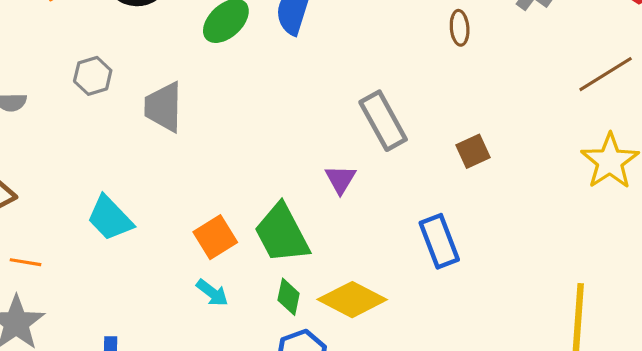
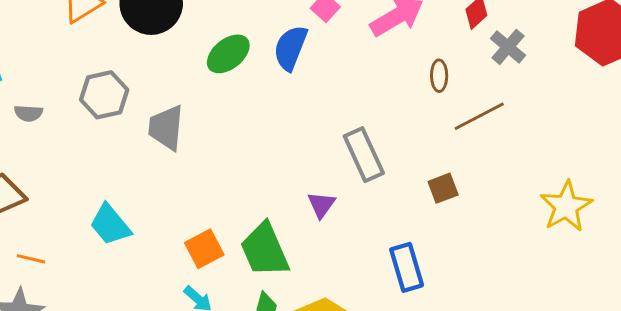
brown line: (606, 74) -> (479, 116), moved
gray hexagon: (93, 76) -> (104, 95), size x1.4

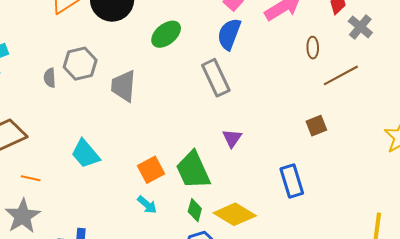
blue semicircle: (290, 48) -> (229, 34), moved
gray semicircle: (28, 113) -> (50, 78), moved, turned 84
gray rectangle: (364, 155) -> (216, 78), moved

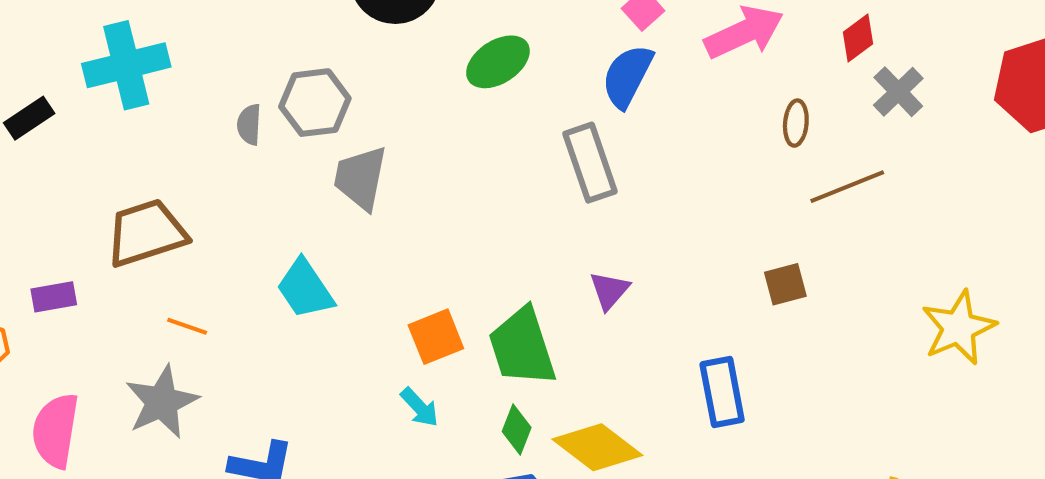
gray trapezoid: (123, 86) -> (361, 178), moved

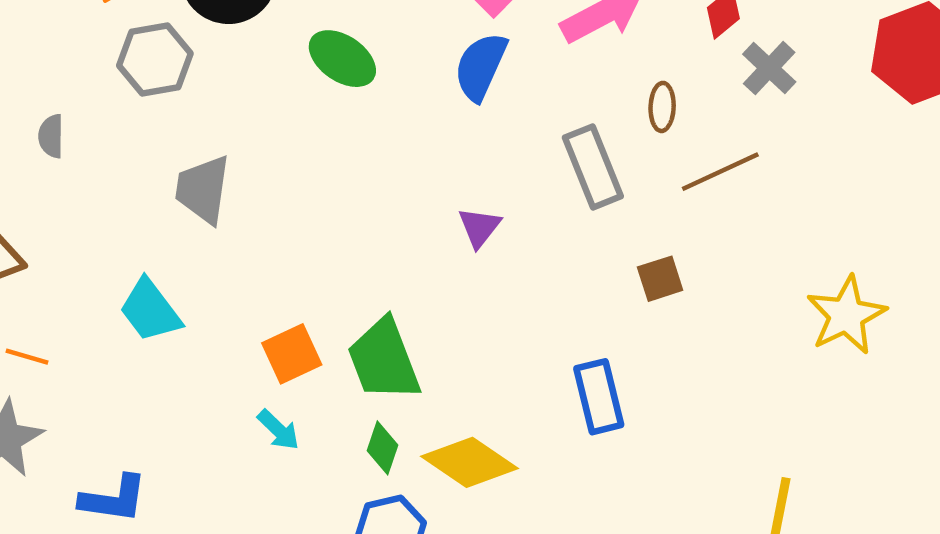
green ellipse: (498, 62) -> (342, 59), turned 70
gray hexagon: (315, 103) -> (155, 59), moved
gray semicircle: (249, 124) -> (51, 136), moved
gray rectangle: (590, 163) -> (593, 167), moved
purple triangle: (609, 290) -> (479, 227), moved

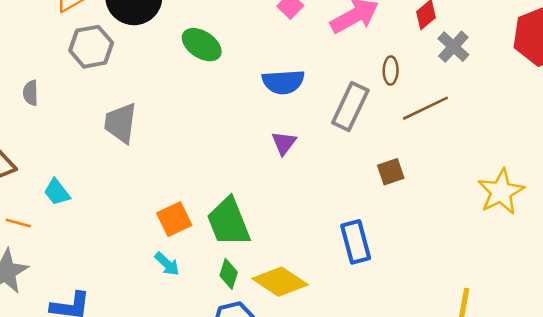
blue semicircle: (481, 67) -> (283, 82), moved, turned -117
gray rectangle: (593, 167) -> (350, 106), turned 48
cyan trapezoid: (150, 310) -> (57, 192), moved, size x0.7

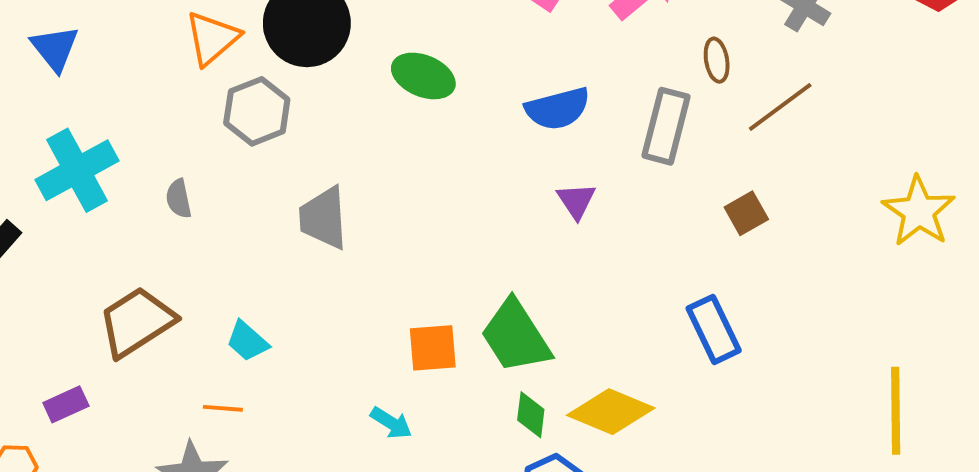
orange square: (174, 219) -> (433, 348), turned 32
orange line: (18, 223) -> (223, 408), moved
cyan arrow: (167, 264) -> (391, 423), moved

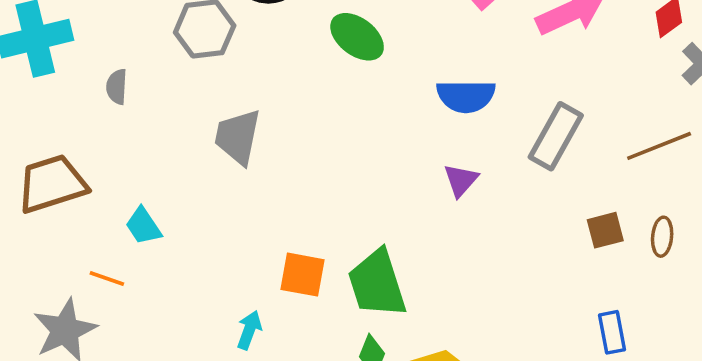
brown ellipse: (717, 60) -> (662, 237), moved
blue rectangle: (714, 329) -> (612, 332), moved, size x0.7
cyan arrow: (391, 423) -> (249, 330), turned -117

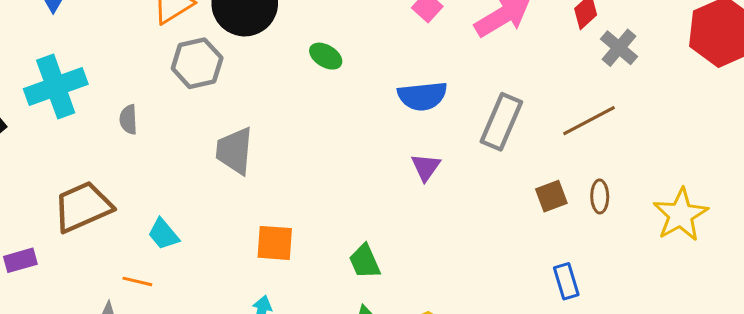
green ellipse: (357, 37) -> (326, 56), size x0.7
orange square: (302, 275) -> (275, 243), moved
green trapezoid: (377, 284) -> (365, 261), size x0.6

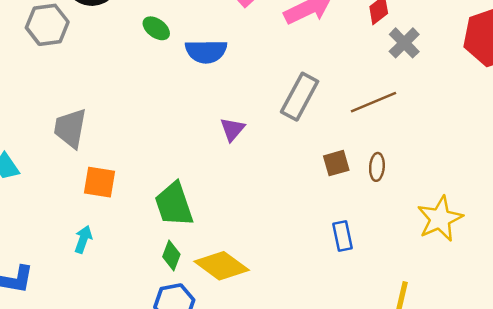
blue semicircle: (422, 96) -> (206, 51), moved
gray trapezoid: (234, 151) -> (70, 128), moved
yellow star: (681, 215) -> (440, 219), moved
green trapezoid: (365, 261) -> (174, 204), size x1.5

